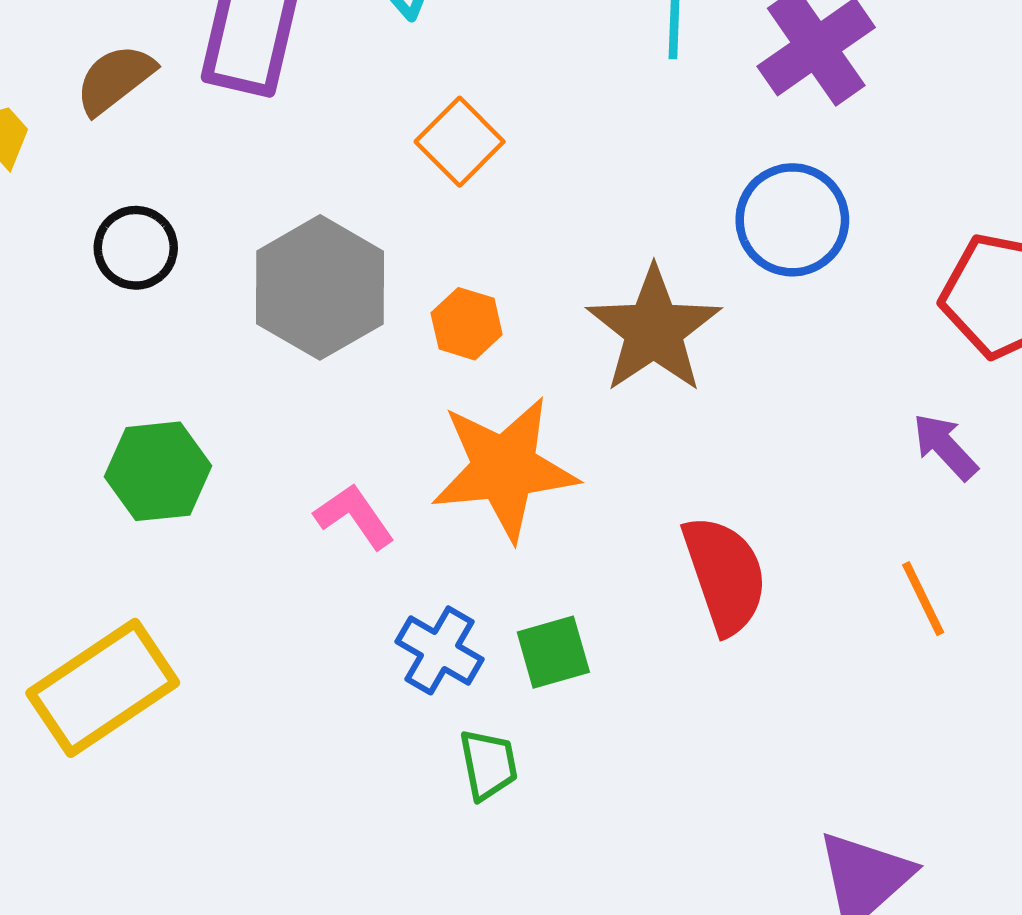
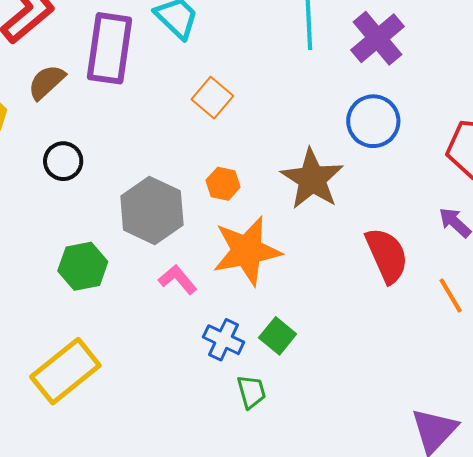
gray hexagon: (320, 287) -> (152, 210), moved
red semicircle: (725, 575) -> (387, 255), moved
green square: (553, 652) -> (278, 336), turned -30

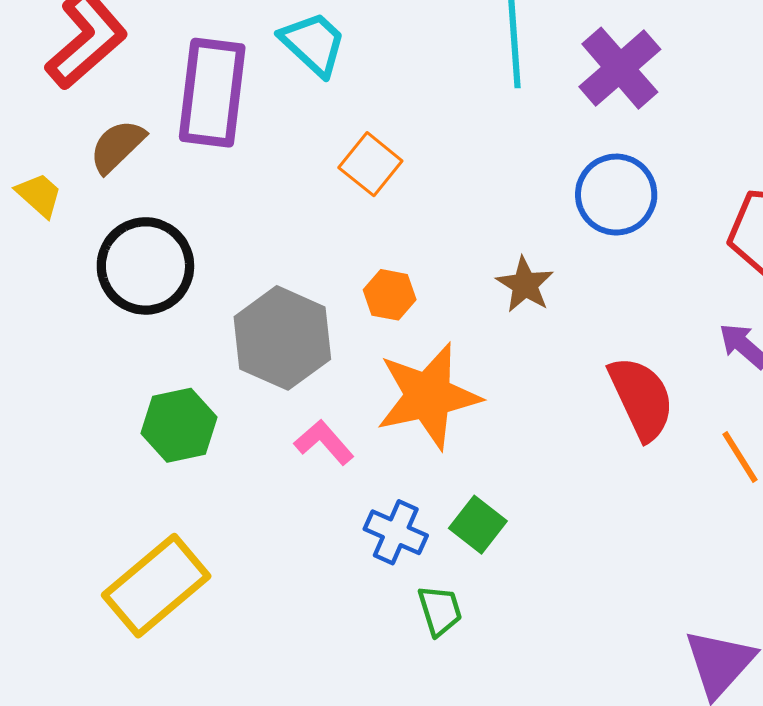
black circle: (63, 161) -> (145, 266), size x1.6
brown star: (312, 179) -> (525, 285), size x0.6

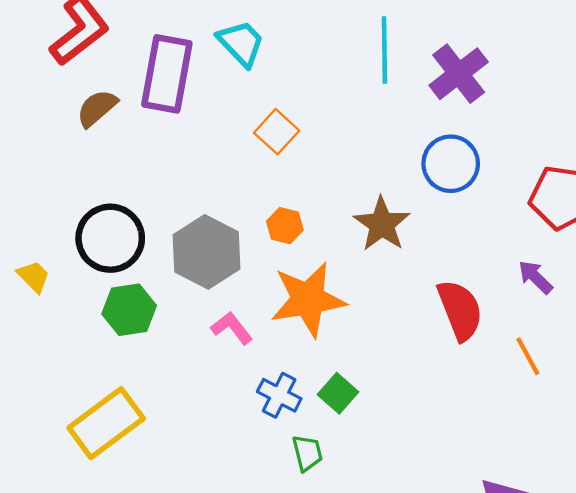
yellow trapezoid: (39, 195) -> (34, 277), moved
black circle: (145, 266) -> (110, 238), moved
brown star: (525, 285) -> (382, 224), size x1.4

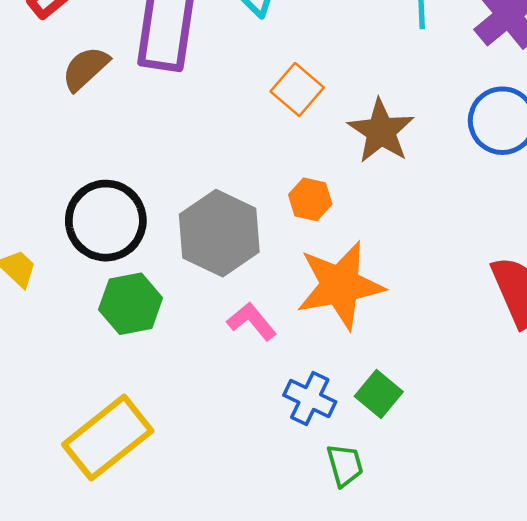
brown star: (382, 224) -> (381, 131), moved

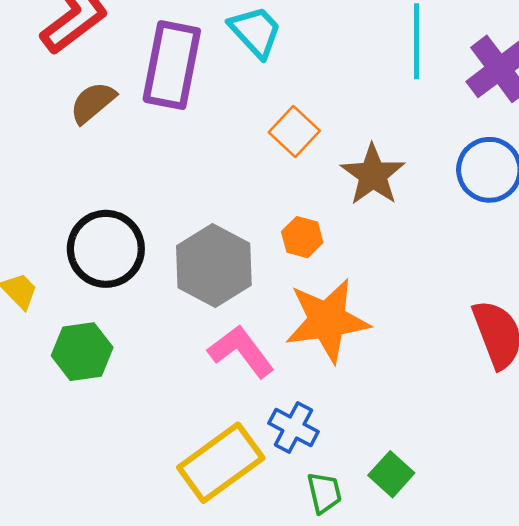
green hexagon: (131, 304) -> (82, 352), moved
pink L-shape: (252, 321) -> (241, 351), size x1.4
green square: (379, 394) -> (391, 474), moved
yellow rectangle: (108, 438) -> (221, 463), moved

